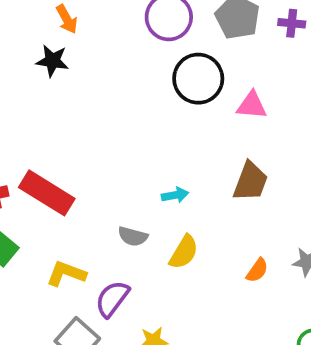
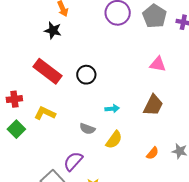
black circle: (198, 79) -> (86, 75), moved, size x0.7
red rectangle: (47, 193) -> (47, 71), moved
yellow L-shape: (66, 274) -> (45, 113), moved

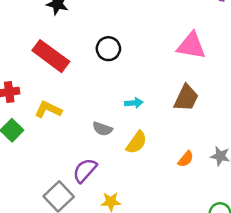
pink triangle: (158, 64) -> (191, 46), size x1.4
black circle: (86, 75) -> (108, 49), moved

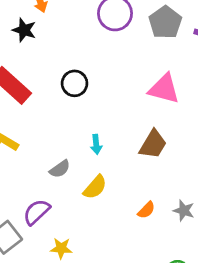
cyan arrow: (134, 103) -> (96, 144), turned 84
gray semicircle: (102, 129) -> (60, 169), turned -60

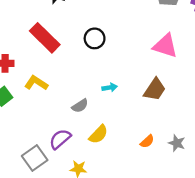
cyan arrow: (96, 144) -> (110, 87), turned -96
yellow semicircle: (95, 187) -> (98, 134), moved

